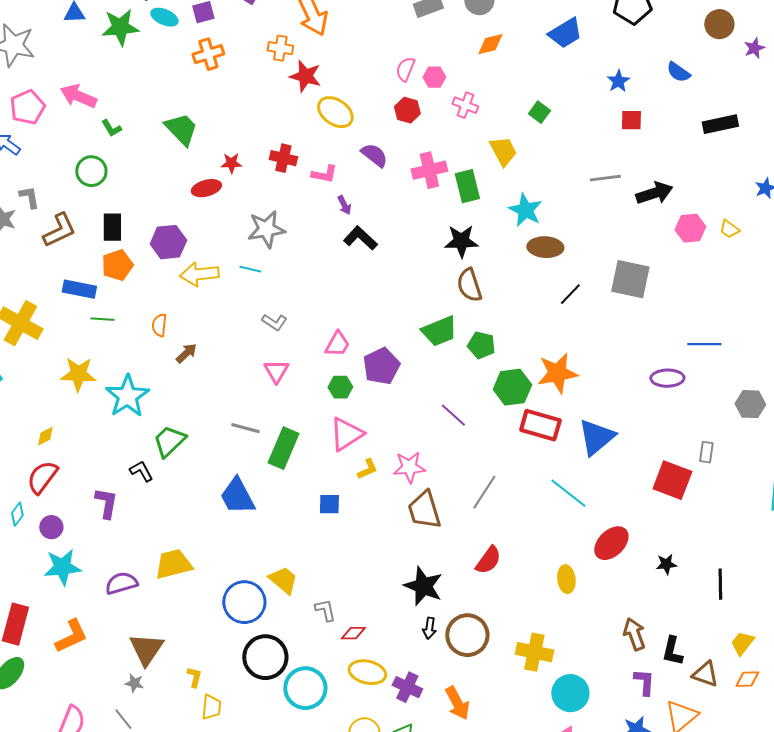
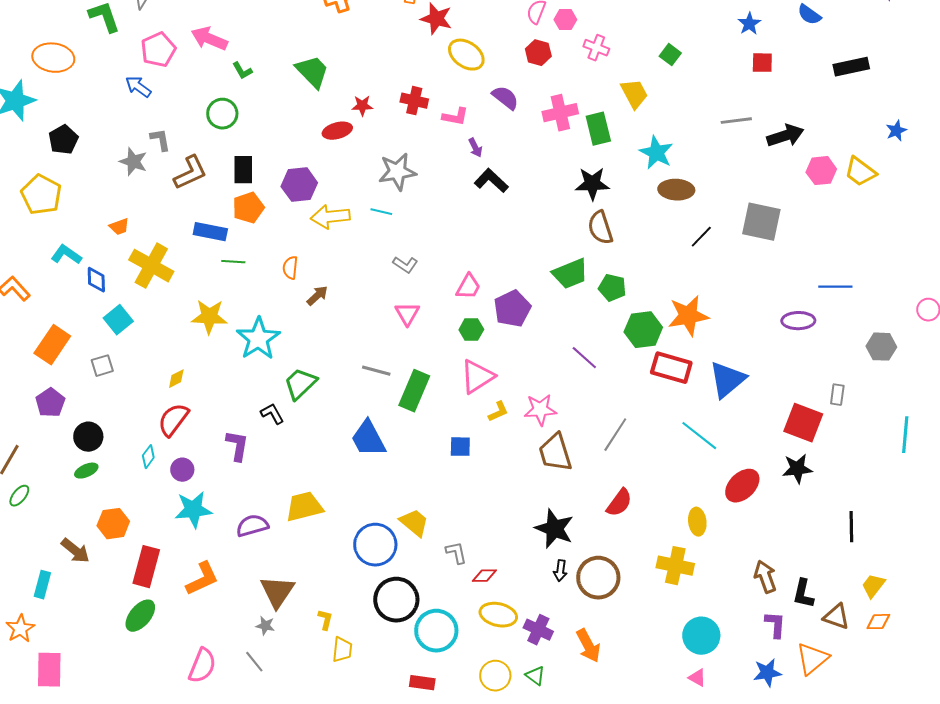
yellow trapezoid: (729, 229) -> (860, 172), size x1.6
black star: (666, 564) -> (797, 469), moved, size x1.4
yellow cross: (534, 652) -> (675, 566), moved

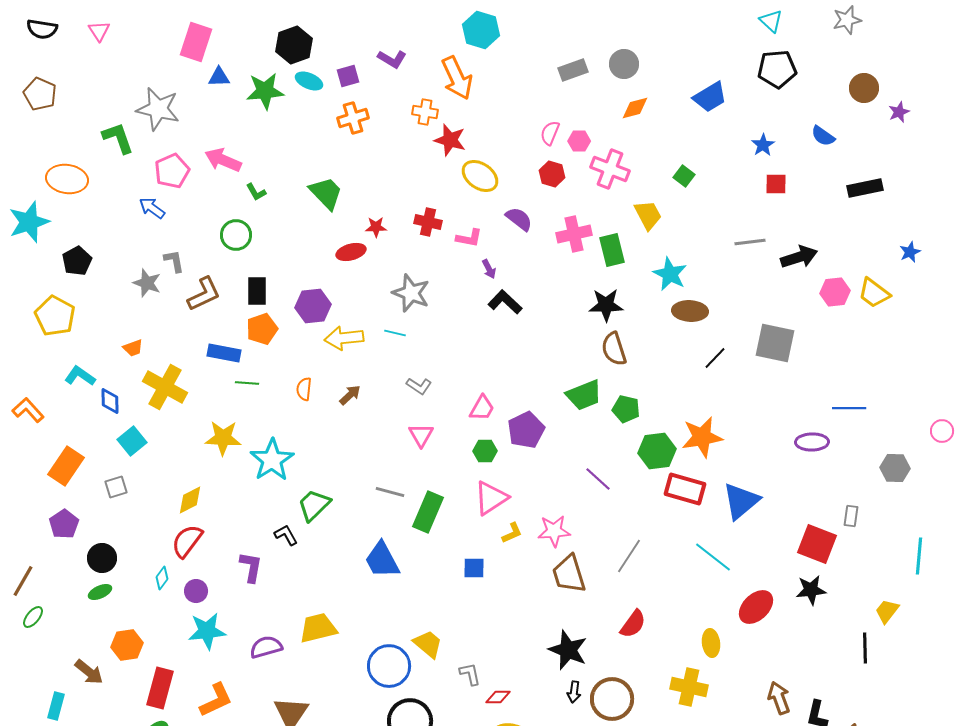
pink cross: (596, 48) -> (610, 169), size x1.5
gray star: (397, 172) -> (411, 293), turned 30
brown arrow: (317, 296) -> (350, 395), moved
yellow diamond: (176, 379) -> (190, 500), size x1.4
yellow trapezoid: (873, 586) -> (887, 611), moved

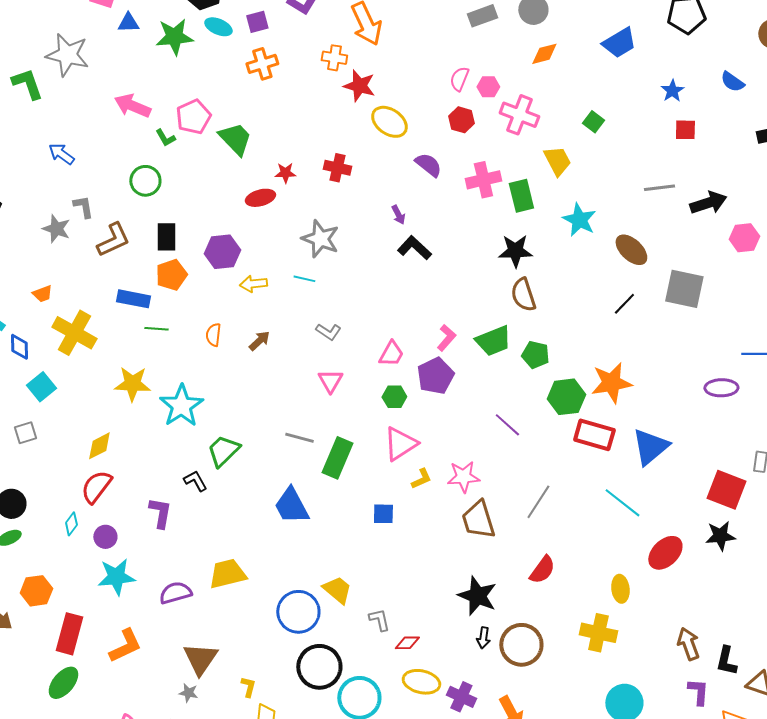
pink pentagon: (172, 171) -> (193, 117), moved
pink L-shape: (469, 238) -> (446, 338), moved, turned -60
brown ellipse: (690, 311) -> (631, 250), moved, turned 40
yellow arrow: (344, 338) -> (253, 284), size x0.7

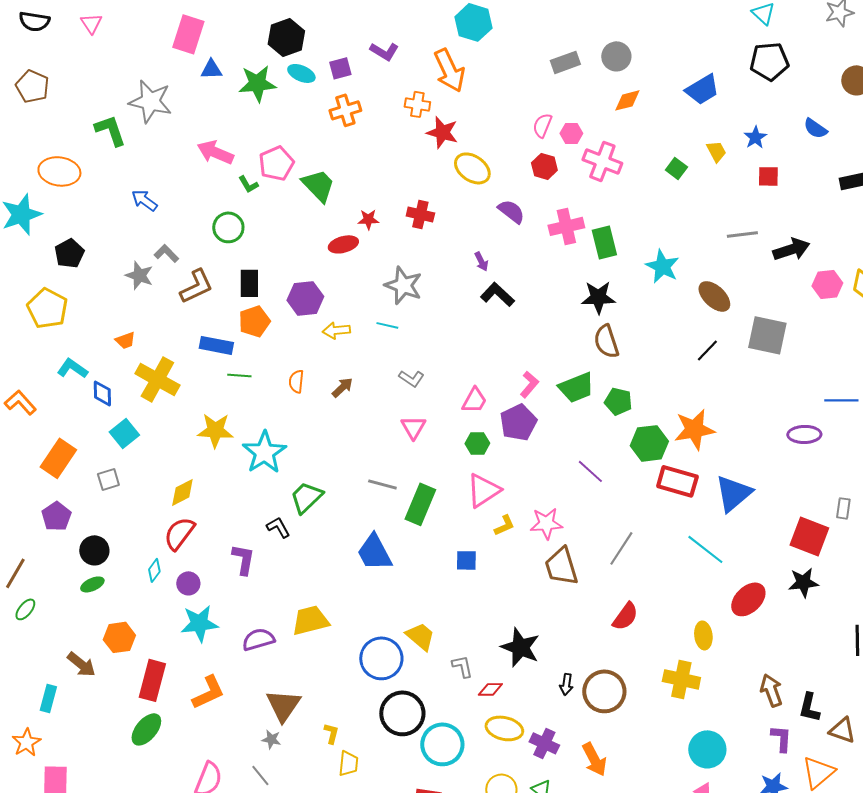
yellow trapezoid: (557, 161) -> (716, 151), moved, size x0.7
gray L-shape: (83, 207) -> (166, 253), turned -35
black star: (477, 596) -> (520, 647), moved

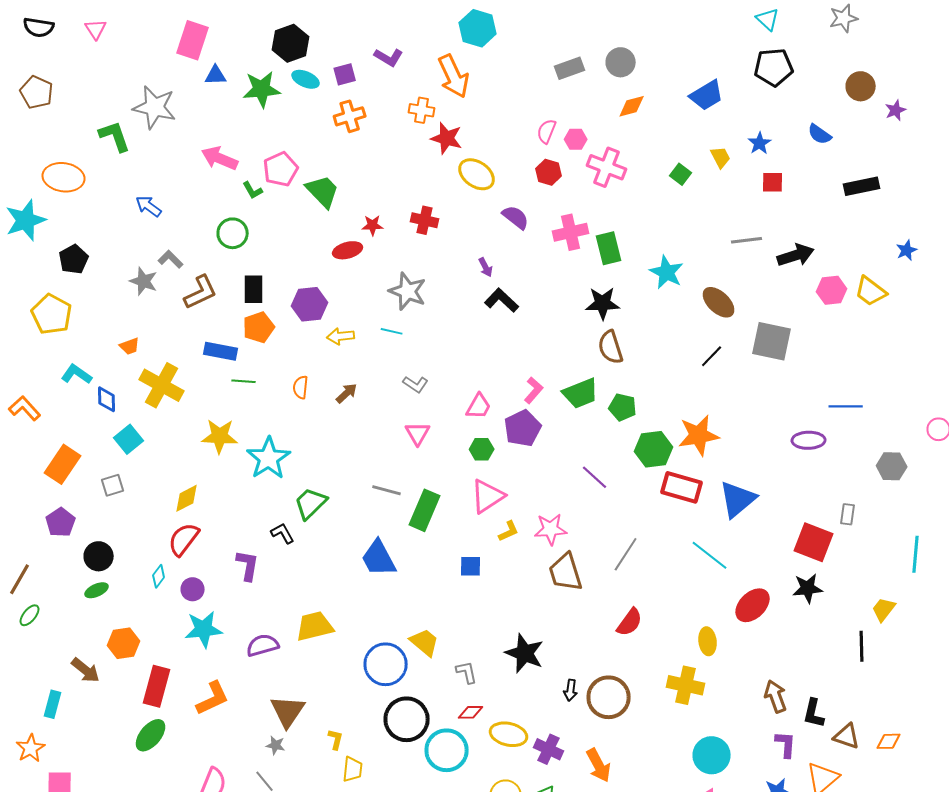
red diamond: (490, 689) -> (471, 712), moved

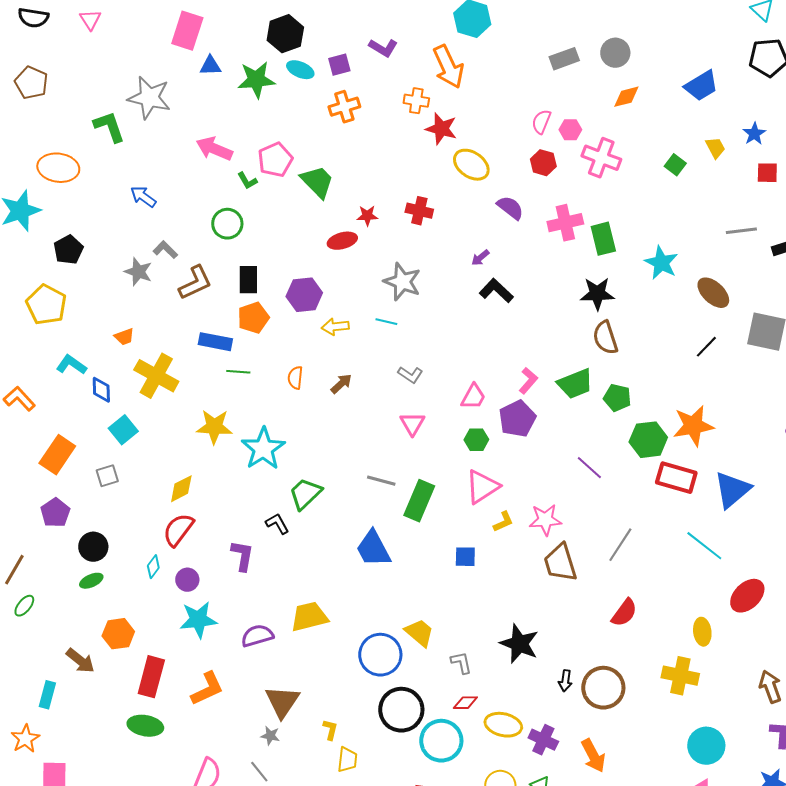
purple arrow: (486, 267) -> (480, 258), turned 78
green ellipse: (151, 735) -> (145, 726), turned 60

